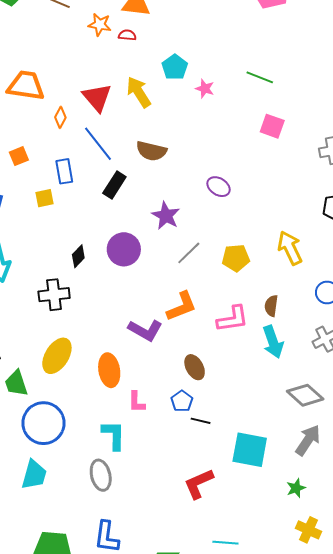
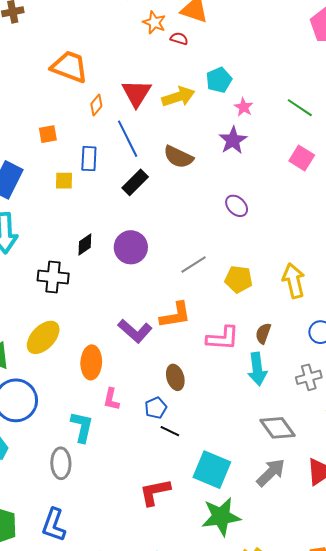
yellow arrow: (139, 92) -> (178, 97), turned 92
purple star: (166, 216) -> (233, 140), moved
green star: (296, 488) -> (221, 517), moved, size x2.0

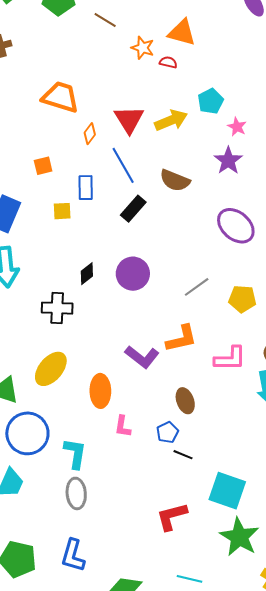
purple ellipse: (237, 206) -> (236, 226), size x1.6
cyan L-shape: (82, 427) -> (75, 453), moved
green star: (221, 517) -> (239, 537), turned -30

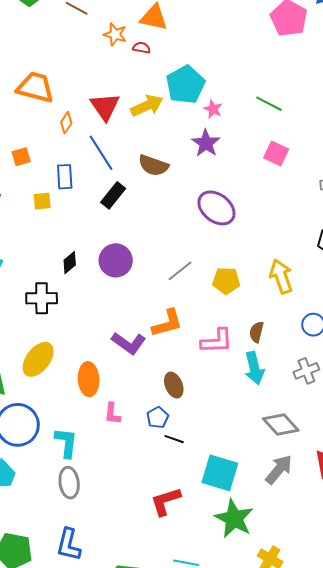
cyan pentagon: (210, 101) -> (185, 85), size x1.5

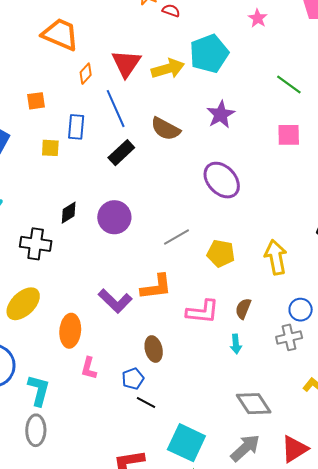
pink star: (213, 109) -> (258, 18), moved
pink square: (276, 153) -> (289, 135), turned -35
cyan arrow: (254, 368) -> (236, 344), size x0.6
gray cross: (306, 371) -> (289, 337), moved

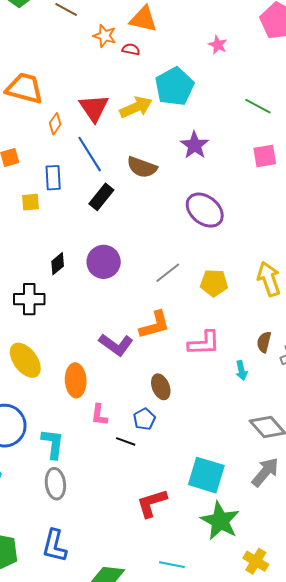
yellow ellipse: (23, 304) -> (25, 360), turned -75
brown semicircle: (243, 309) -> (264, 342), moved
black line: (146, 402) -> (126, 441), moved

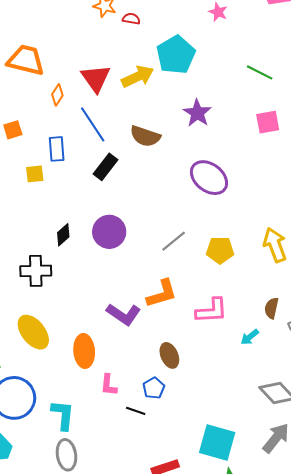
cyan arrow: (241, 370) -> (250, 337), turned 66

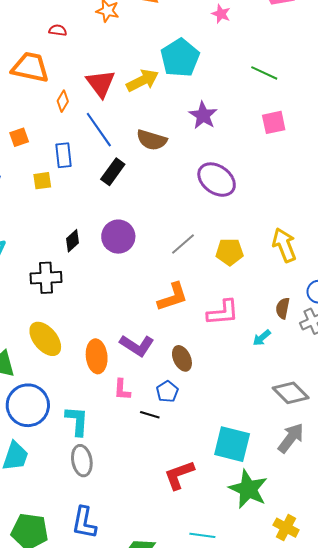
red semicircle: (131, 19) -> (58, 30), moved
purple L-shape: (124, 314) -> (137, 346), moved

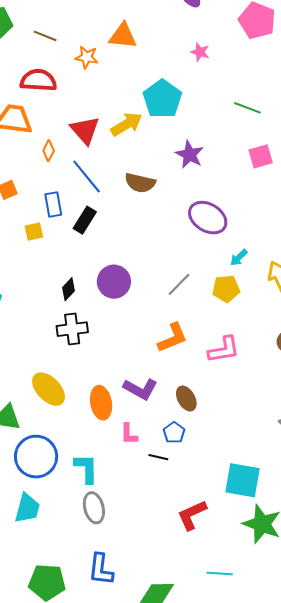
red semicircle: (58, 30) -> (38, 80), size x2.0
black rectangle: (113, 172) -> (85, 220), moved
black cross: (46, 278) -> (72, 329), moved
cyan arrow: (262, 338) -> (239, 258), moved

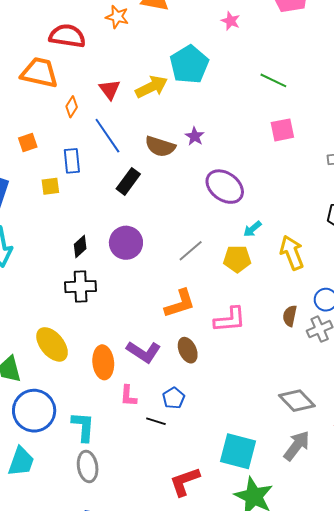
red triangle: (85, 130) -> (110, 89), size x0.7
purple star: (190, 155) -> (195, 136), moved, size x0.7
black rectangle: (85, 220) -> (128, 181), moved
brown ellipse: (186, 398) -> (188, 350), moved

